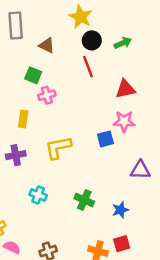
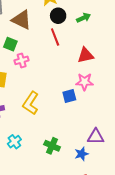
brown triangle: (47, 45) -> (22, 20), size x1.5
yellow L-shape: (58, 148) -> (31, 103), turned -45
purple triangle: (140, 170) -> (96, 137), moved
cyan cross: (38, 195) -> (14, 142), turned 32

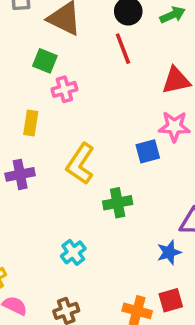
cyan cross: (14, 142) -> (73, 252), moved
green cross: (52, 146) -> (118, 203), moved, turned -35

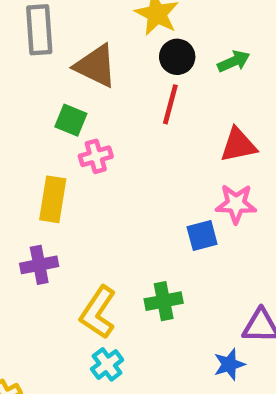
red line: (123, 49) -> (170, 104), turned 36
yellow rectangle: (31, 123) -> (53, 199), size x1.4
yellow L-shape: (80, 164) -> (98, 312), moved

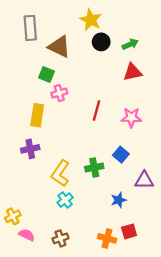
red line: (170, 104) -> (96, 111), moved
red triangle: (238, 145) -> (133, 72), moved
blue square: (202, 235) -> (121, 155), moved, turned -35
blue star: (229, 364) -> (119, 200), moved

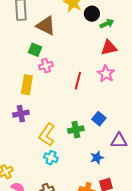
black circle: (101, 42) -> (92, 14), moved
pink star: (131, 117) -> (106, 74), moved, turned 30
cyan cross: (65, 200) -> (51, 158), turned -32

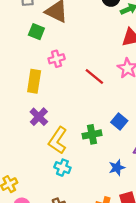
green square: (35, 50) -> (36, 32), moved
red line: (78, 81) -> (94, 77), turned -66
purple cross: (21, 114) -> (39, 117), moved, turned -35

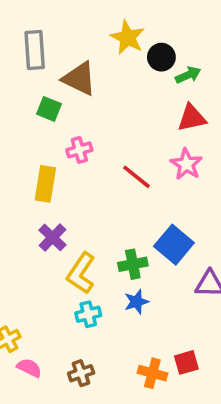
blue square: (119, 121) -> (174, 245), size x1.5
cyan cross: (62, 168) -> (88, 314), turned -35
blue star: (117, 168) -> (136, 302), moved

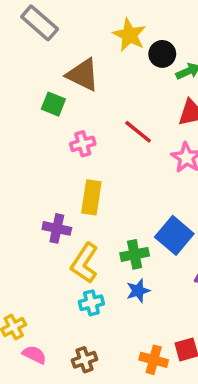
gray rectangle: (35, 50) -> (40, 23), moved, turned -45
red line: (136, 177) -> (138, 132), moved
yellow rectangle: (45, 184) -> (91, 197), moved
purple cross: (52, 237) -> (57, 228), turned -32

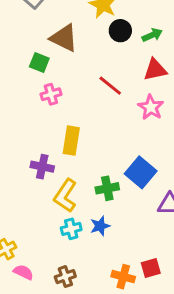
black circle: (162, 54) -> (120, 31), moved
pink cross: (83, 144) -> (51, 94), moved
blue star: (138, 291) -> (100, 226), moved

